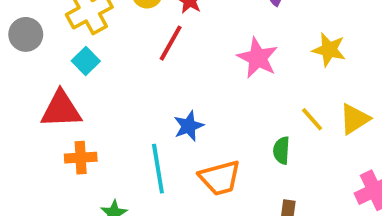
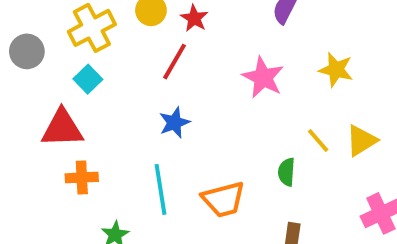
blue star: (189, 126) -> (174, 123), moved

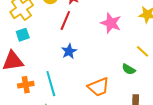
cyan square: (88, 79) -> (23, 35), turned 32
green semicircle: (287, 172) -> (129, 69), turned -56
cyan line: (161, 189) -> (51, 84), moved

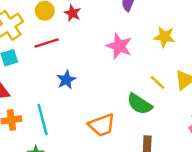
red line: (65, 20) -> (47, 43), moved, turned 48
green semicircle: (129, 69) -> (140, 104), size x1.5

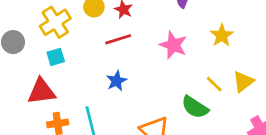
yellow star: (164, 37) -> (222, 35), turned 30
red line: (47, 43) -> (118, 39), moved

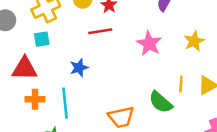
blue star: (117, 81) -> (79, 68), moved
yellow line: (214, 84) -> (181, 84), turned 42

